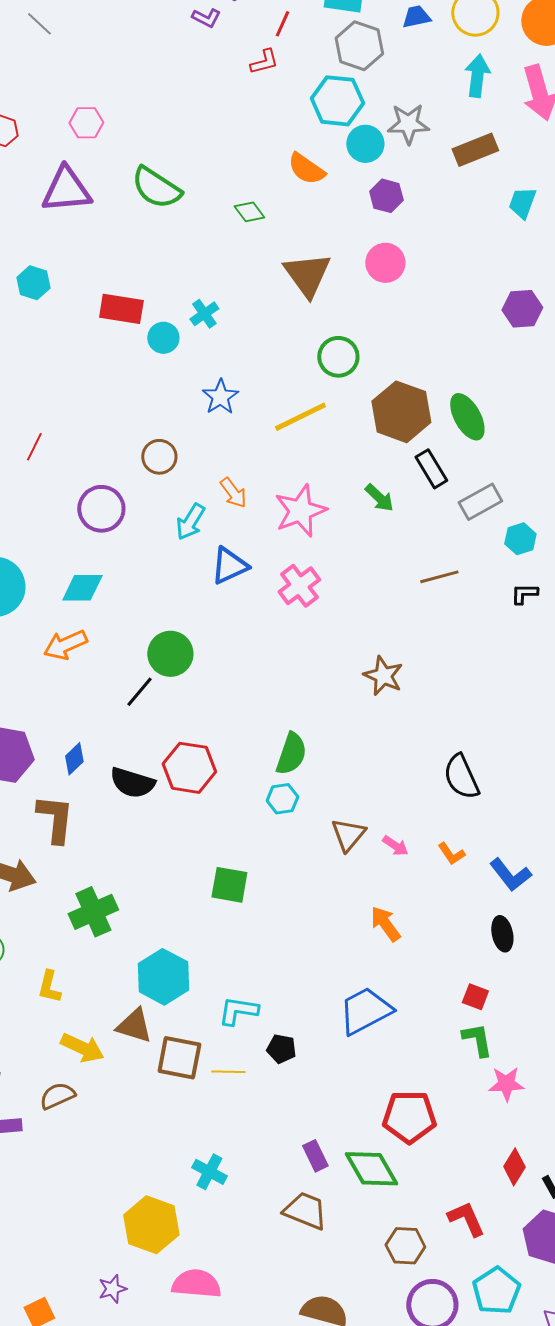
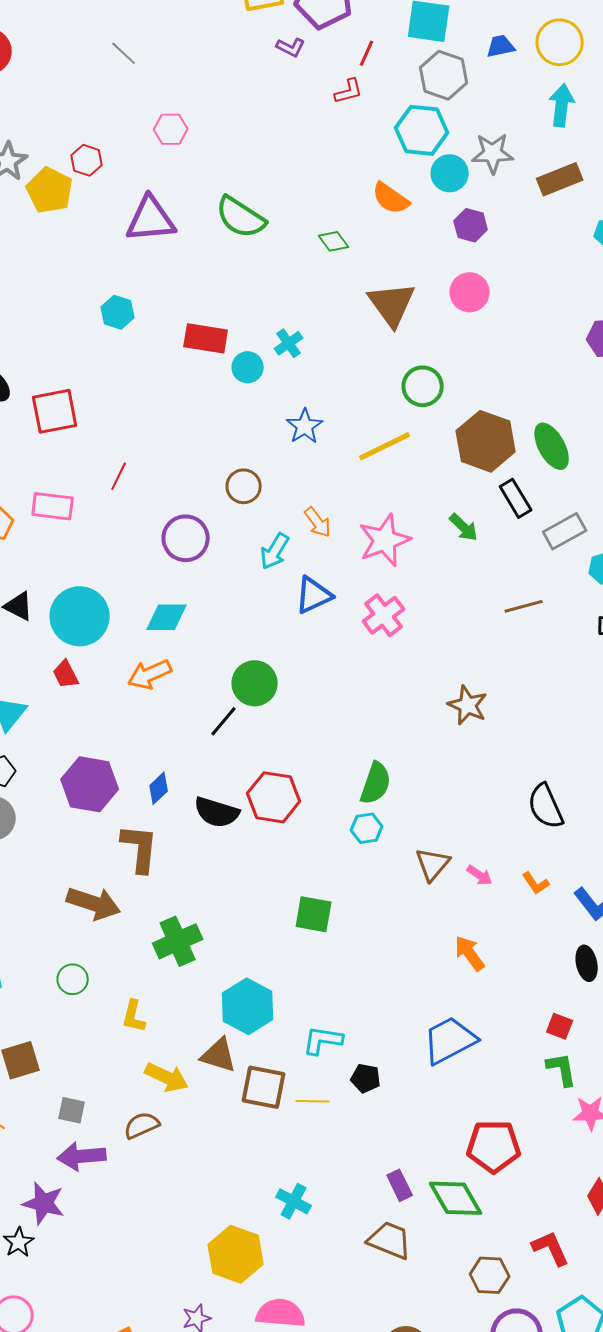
pink hexagon: (86, 123) -> (171, 129), moved

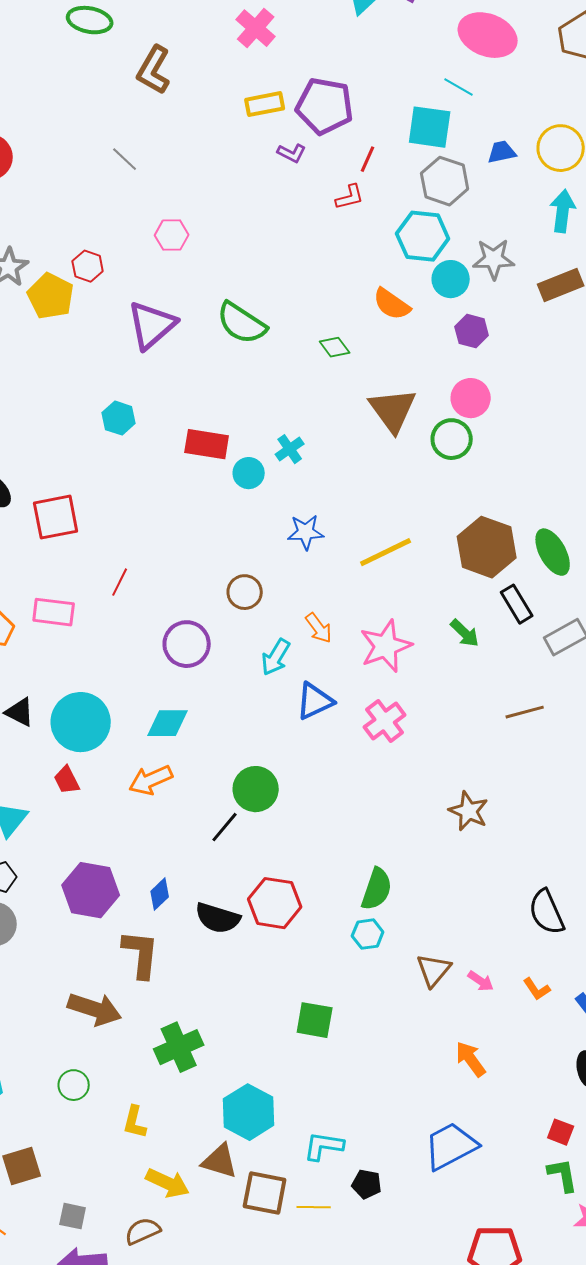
purple triangle: (151, 219) -> (152, 325), turned -36
green circle: (423, 386) -> (452, 439), moved
blue star: (305, 426) -> (306, 532), turned 30

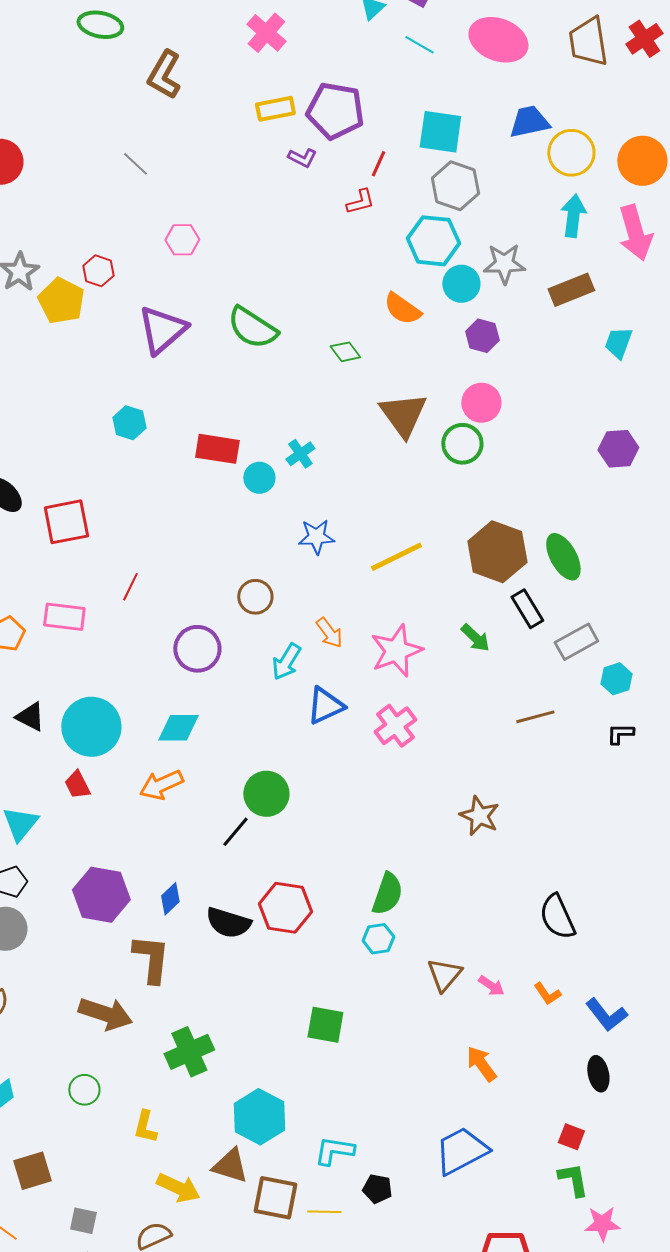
cyan line: (459, 87) -> (419, 45), moved
blue trapezoid: (502, 152) -> (529, 122), moved, size x1.4

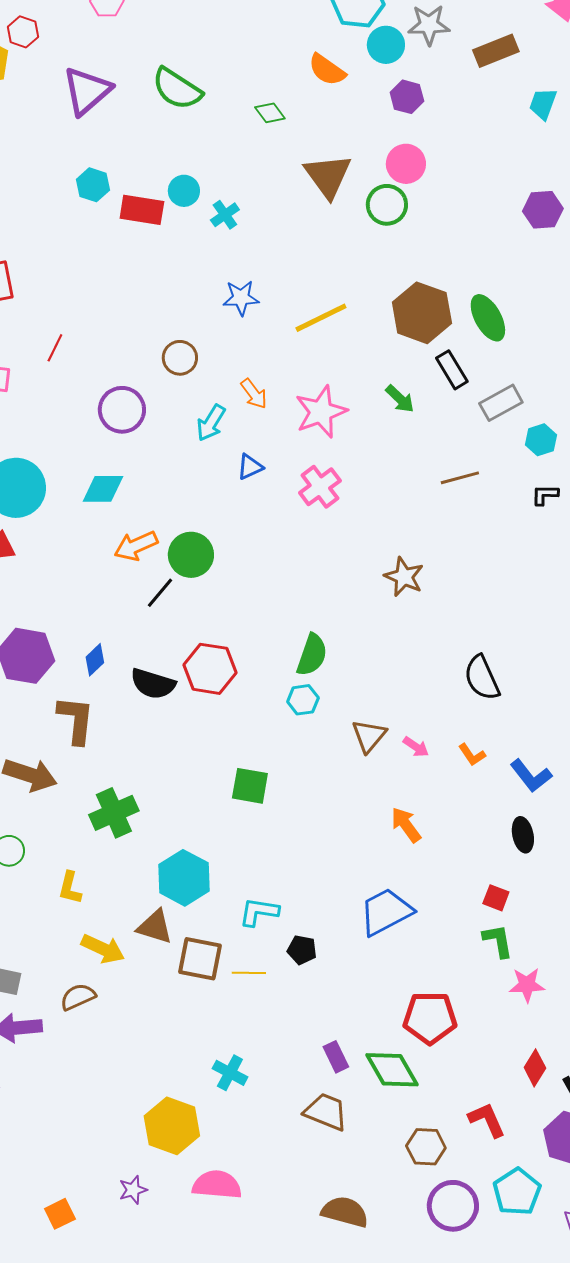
cyan hexagon: (129, 423) -> (93, 185), moved
cyan circle: (259, 478) -> (184, 191), moved
blue triangle: (325, 706) -> (250, 467), size x0.7
orange arrow: (161, 785) -> (136, 546), moved

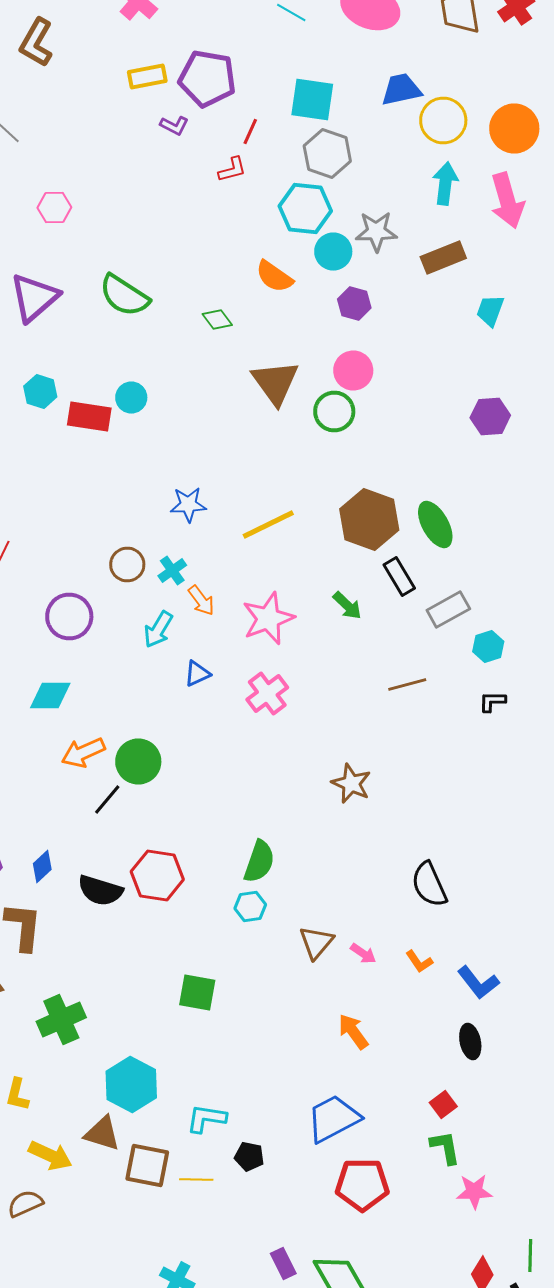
cyan cross: (225, 215) -> (172, 570), moved
red square: (496, 898) -> (443, 1104), turned 32
red pentagon: (430, 1018) -> (362, 1184), moved

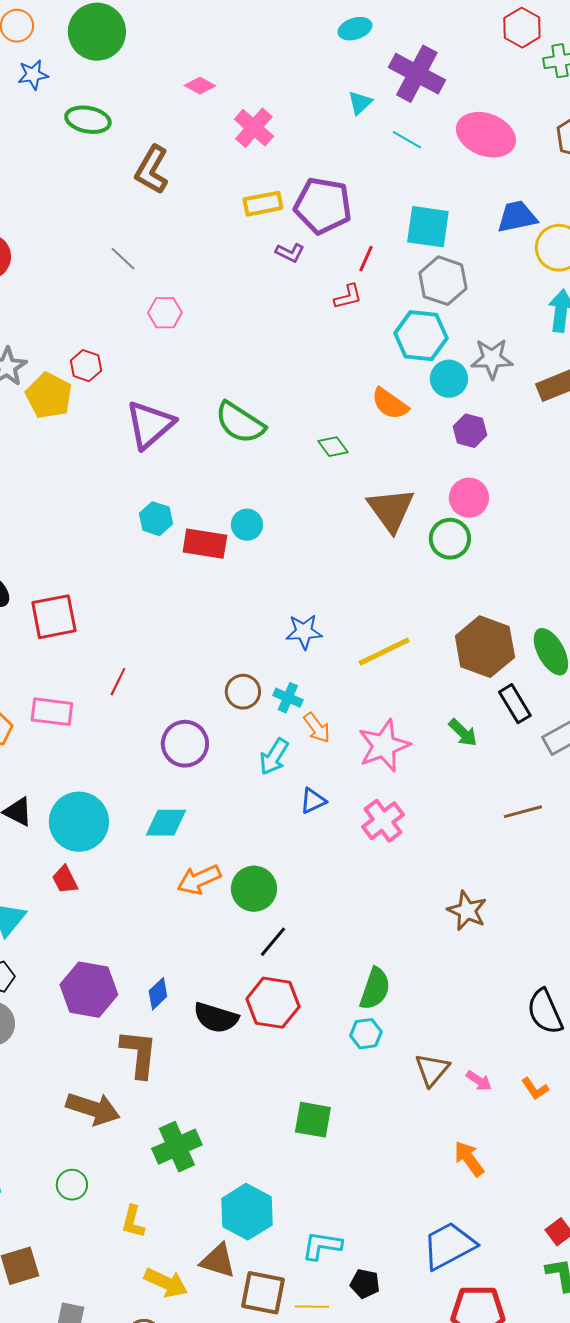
pink hexagon: (54, 208) -> (165, 313), moved
cyan cross: (172, 570) -> (288, 698), turned -32
black line: (107, 800) -> (273, 942), moved

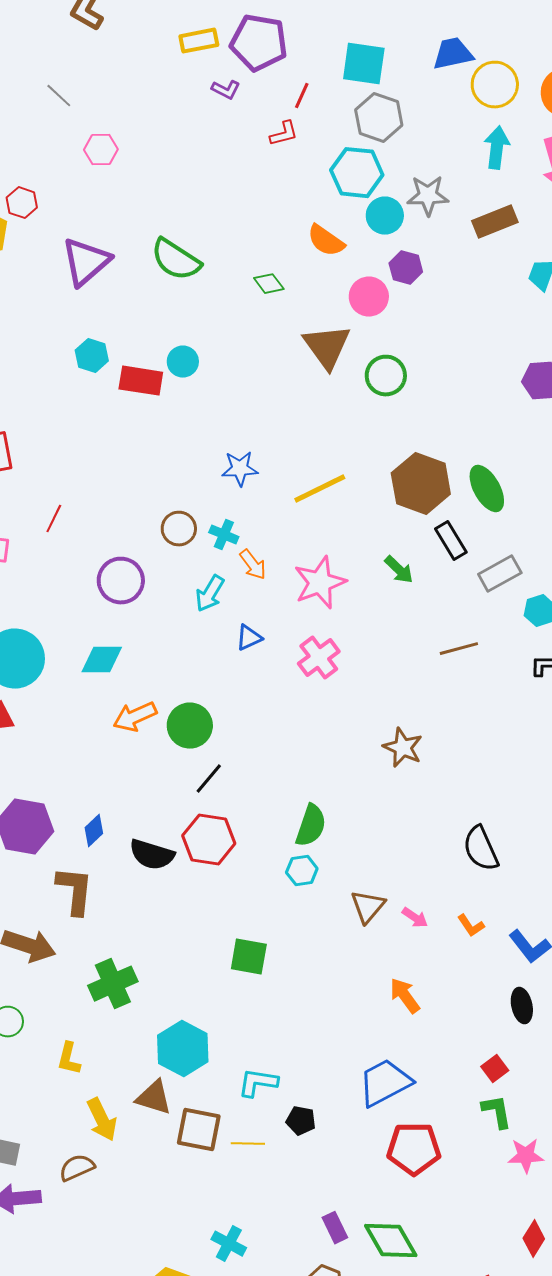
pink circle: (469, 498) -> (369, 297), moved
yellow arrow: (166, 1283) -> (102, 1120), turned 39

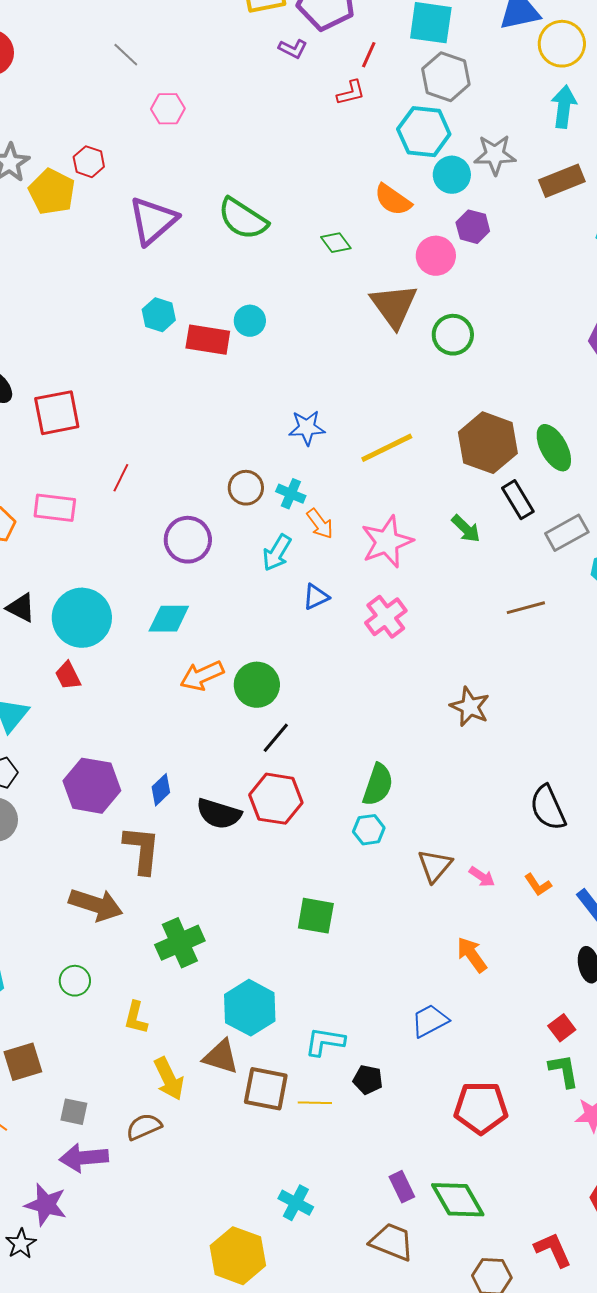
blue trapezoid: (385, 1083) -> (430, 1021), moved, size x0.7

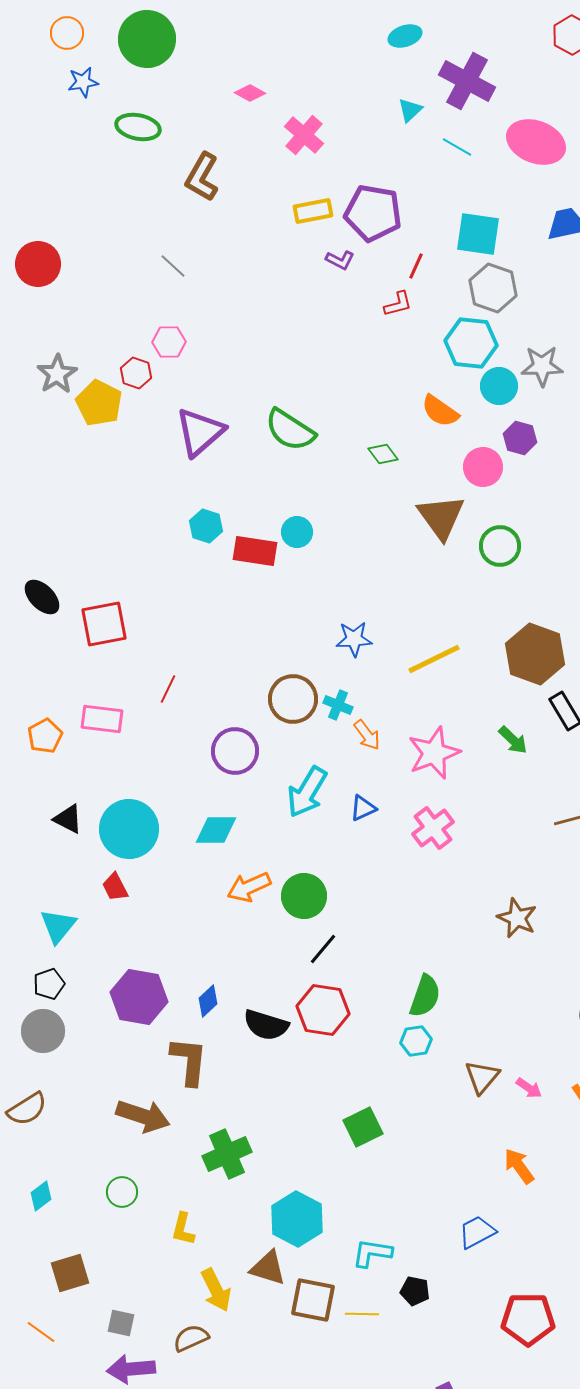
pink hexagon: (168, 109) -> (169, 342), moved
brown circle: (246, 488) -> (293, 699), size x1.4
cyan arrow: (277, 553) -> (307, 792), moved, size x1.4
green square: (316, 916) -> (363, 1127), turned -36

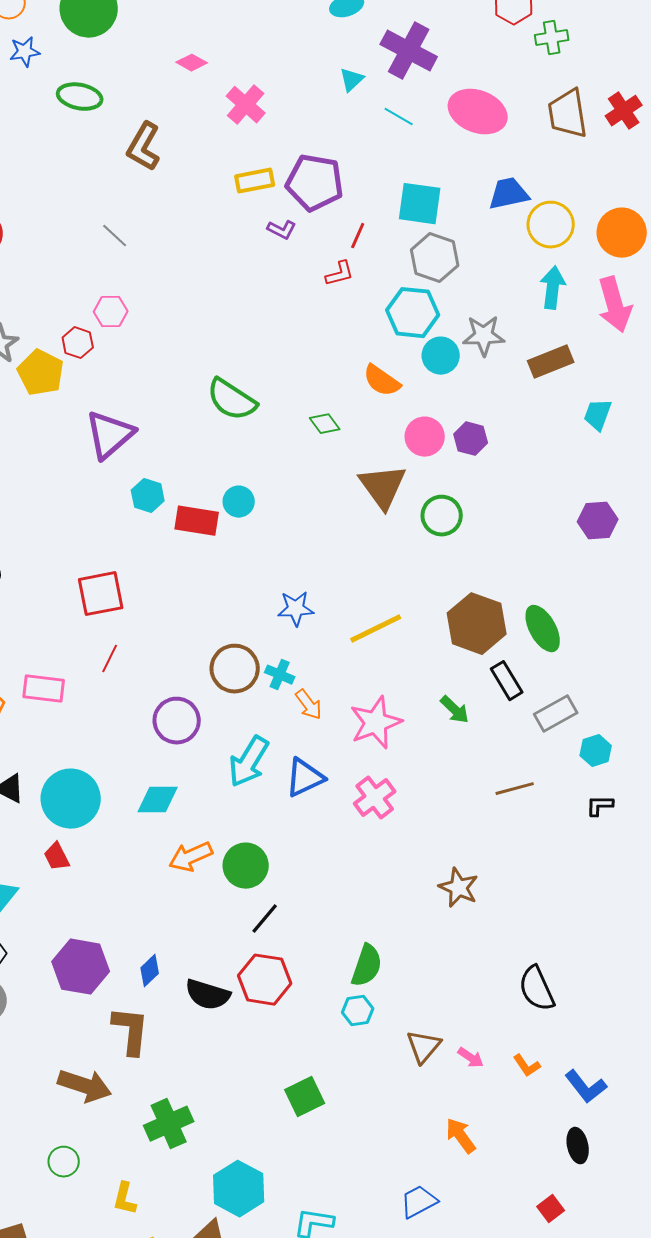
purple triangle: (200, 432) -> (110, 435), moved
purple hexagon: (520, 438) -> (471, 439), moved
red square: (104, 624) -> (101, 594), moved
blue triangle: (363, 808) -> (305, 778), size x1.5

